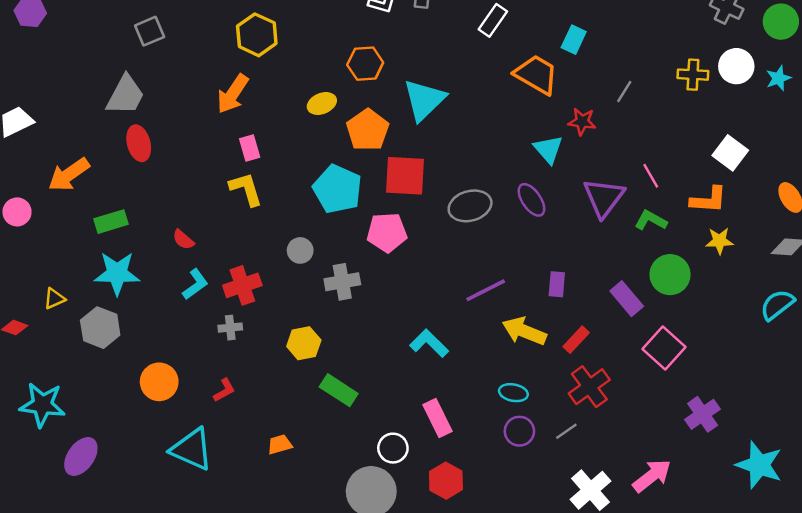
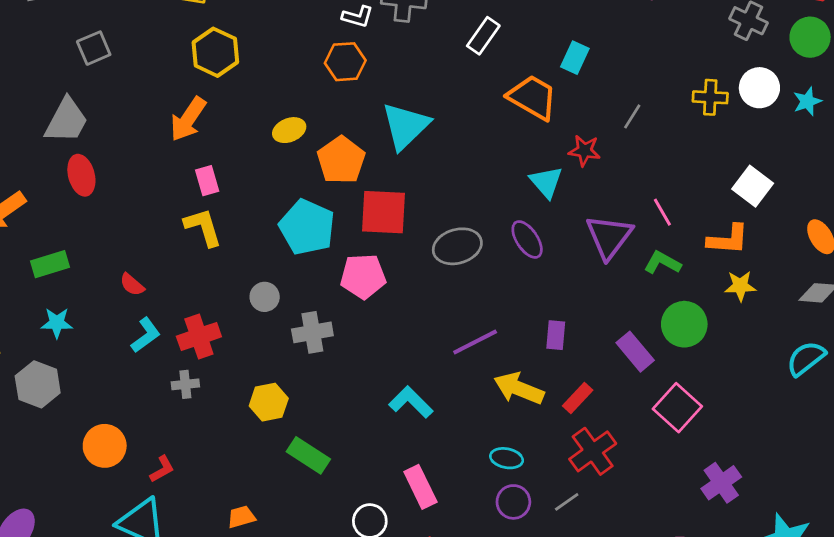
orange hexagon: (365, 64) -> (345, 62), moved
cyan star: (117, 273) -> (57, 323), size x0.6
red L-shape: (224, 390) -> (162, 469), moved

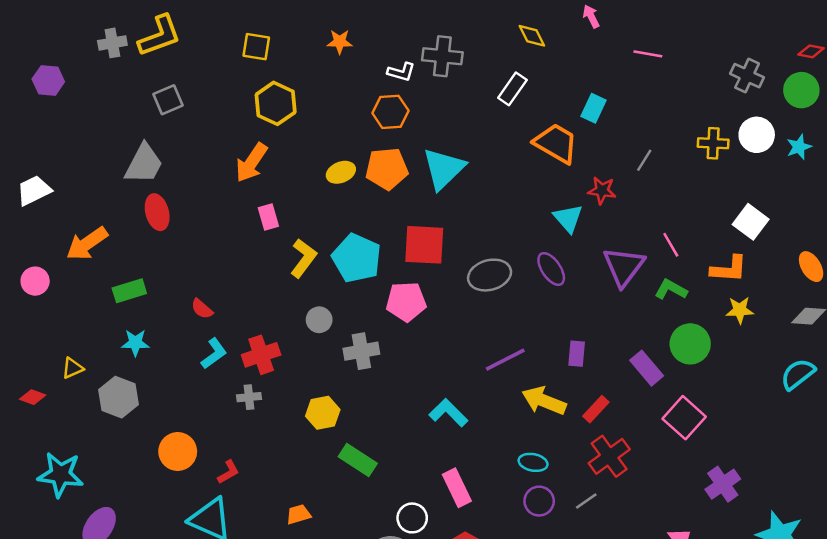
orange pentagon: (341, 160) -> (387, 169), moved, turned 30
yellow L-shape: (203, 227) -> (303, 258), moved, turned 54

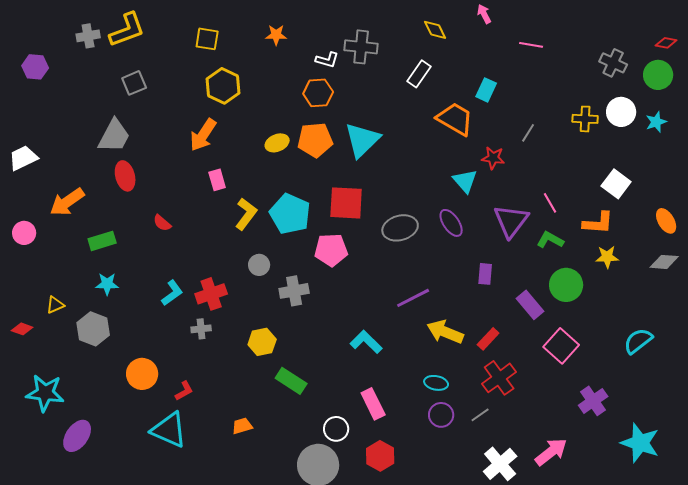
red semicircle: (202, 309) -> (162, 223), moved
purple rectangle: (577, 354) -> (485, 274), moved
cyan semicircle: (798, 374) -> (638, 341), moved

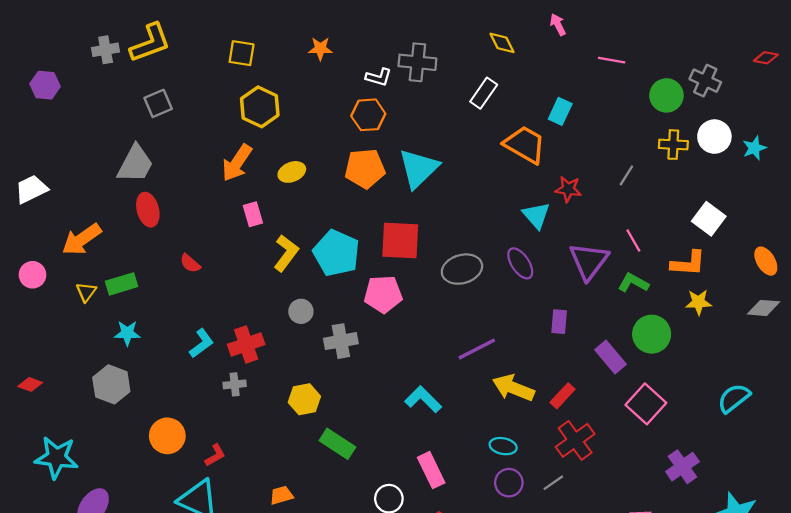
green circle: (658, 75) -> (666, 95), moved
gray line: (528, 133) -> (626, 175), moved
yellow ellipse: (277, 143) -> (292, 172), moved
yellow triangle: (55, 305) -> (86, 292), moved, turned -30

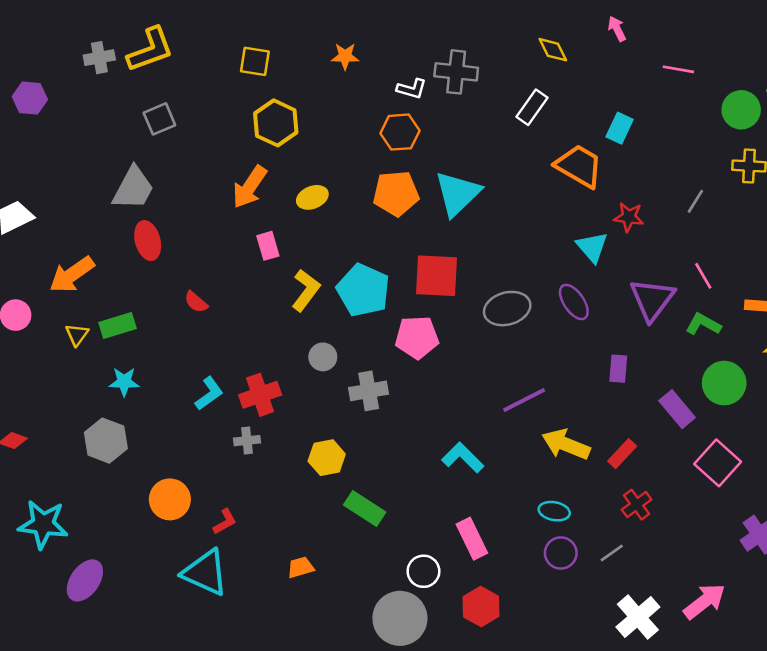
red cross: (575, 440) -> (637, 505), size x0.7

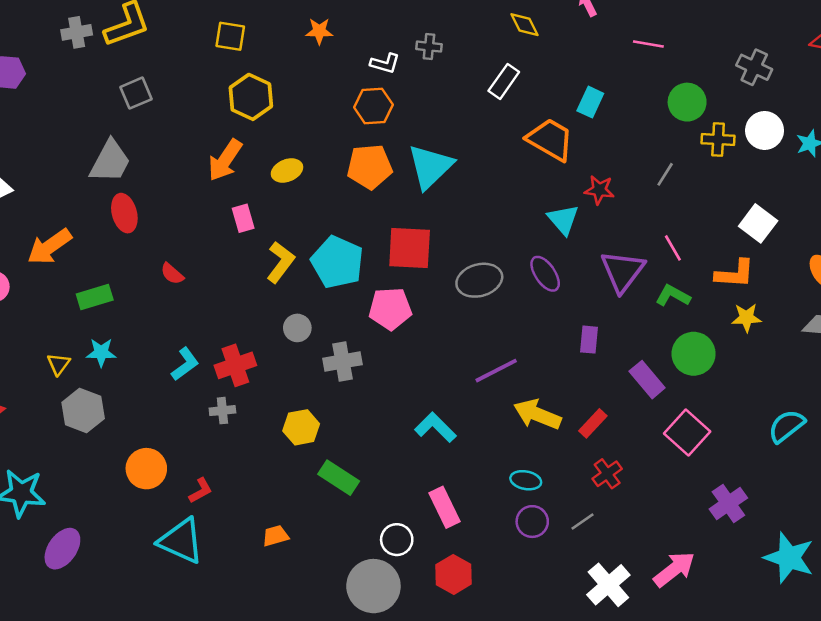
gray cross: (456, 72) -> (429, 47), size x0.6
green circle: (741, 110) -> (687, 102), moved
yellow triangle: (77, 335) -> (59, 364), moved

